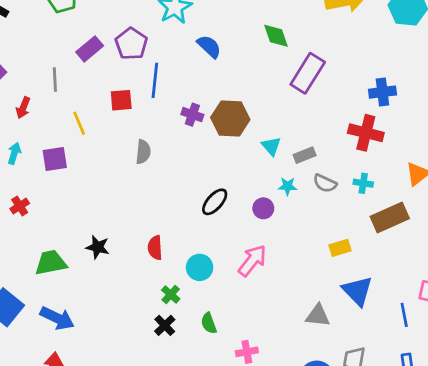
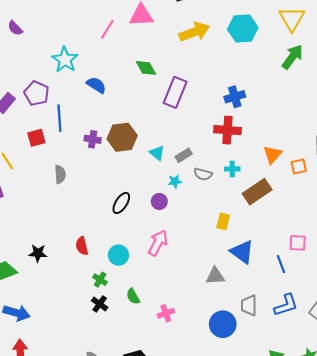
yellow rectangle: (340, 248) -> (223, 221), turned -49

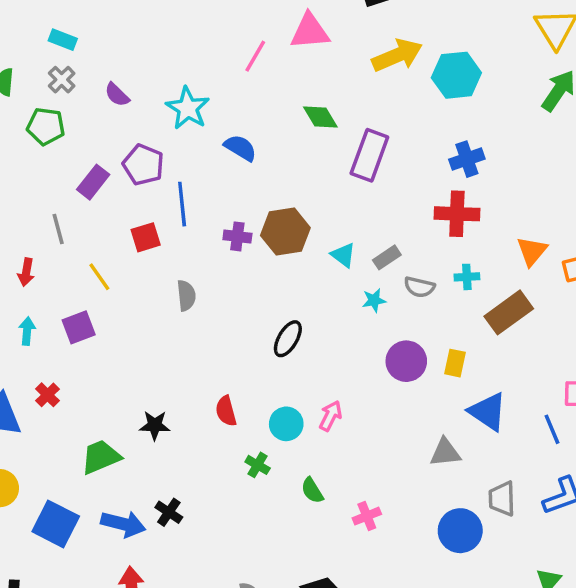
purple semicircle: (15, 28) -> (117, 95), moved
cyan hexagon: (243, 28) -> (456, 75), moved
purple circle: (159, 201) -> (406, 361), moved, size x1.5
pink arrow: (158, 243) -> (330, 416), moved, size x0.7
black cross: (100, 304) -> (169, 512), moved

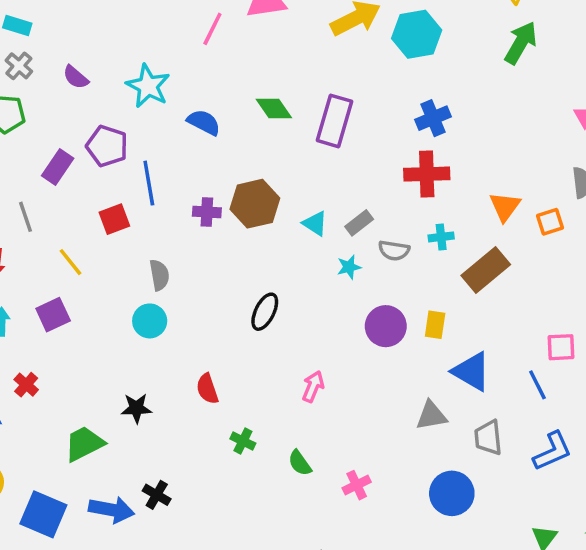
green diamond: (320, 117) -> (274, 108), moved
cyan circle: (286, 424) -> (150, 321), moved
gray trapezoid: (502, 499) -> (488, 438), moved

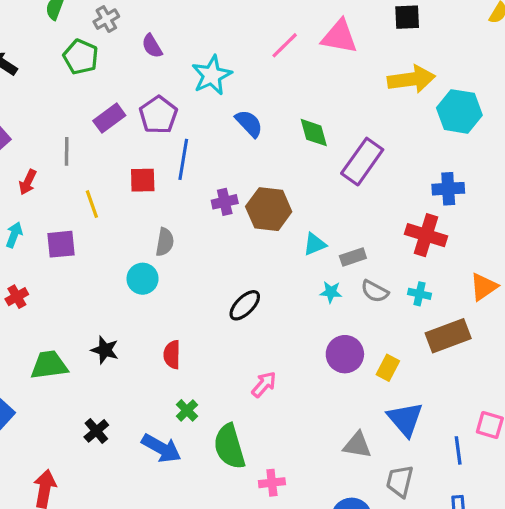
purple cross: (207, 212) -> (225, 202), turned -35
cyan triangle: (315, 223) -> (315, 244), turned 45
green semicircle: (300, 463) -> (229, 447), size x1.8
blue arrow: (111, 510) -> (161, 448), moved

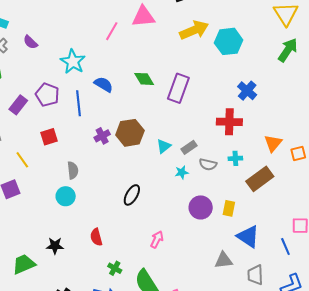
purple semicircle: (152, 46) -> (30, 42), moved
blue line: (183, 159) -> (78, 103), moved
blue cross: (448, 189) -> (247, 91), moved, turned -30

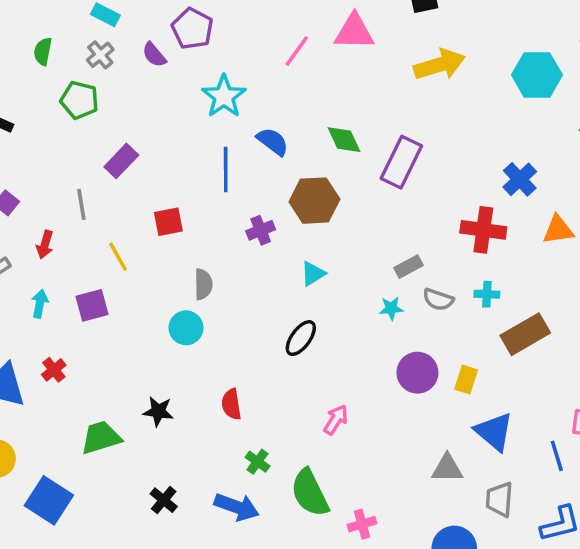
cyan hexagon: (229, 41) -> (537, 75), moved
purple pentagon: (47, 95) -> (192, 29), moved
brown hexagon: (130, 133) -> (314, 201), moved
orange triangle: (273, 143) -> (558, 230), moved, turned 36
cyan triangle: (164, 146) -> (313, 274), moved

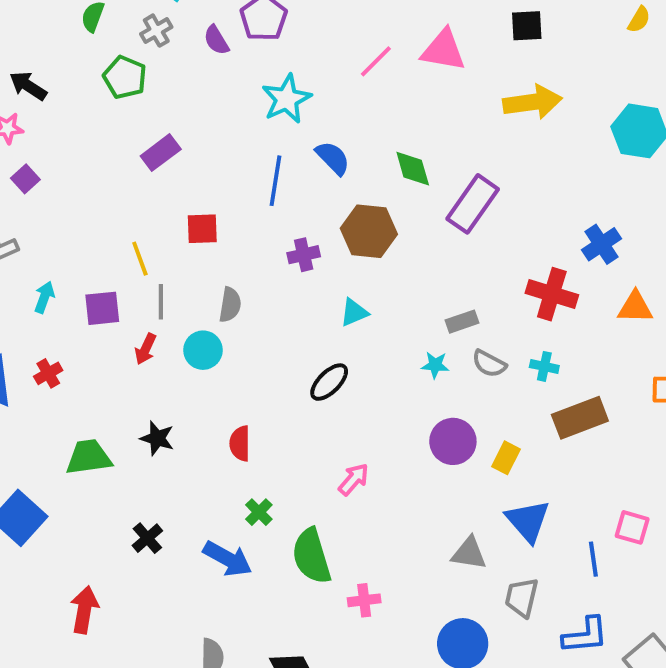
gray line: (81, 204) -> (161, 302), moved
red arrow: (45, 245) -> (146, 349), moved

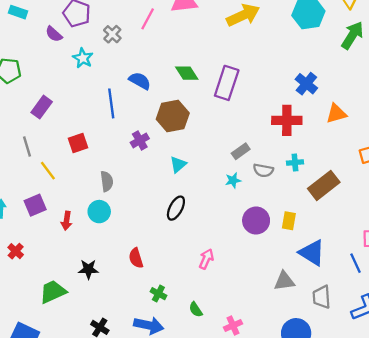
gray cross: (156, 31) -> (112, 34), moved
cyan star: (287, 99) -> (83, 58), moved, size x0.7
gray line: (161, 302) -> (27, 147), moved
green semicircle: (312, 556) -> (196, 310), size x0.5

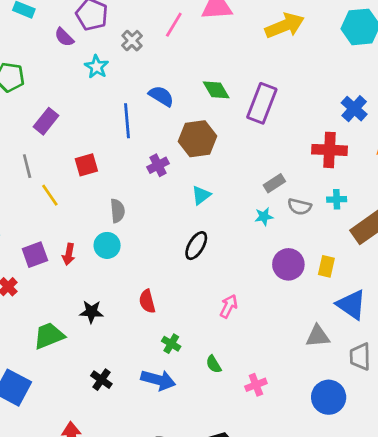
purple square: (35, 205) -> (35, 255), moved

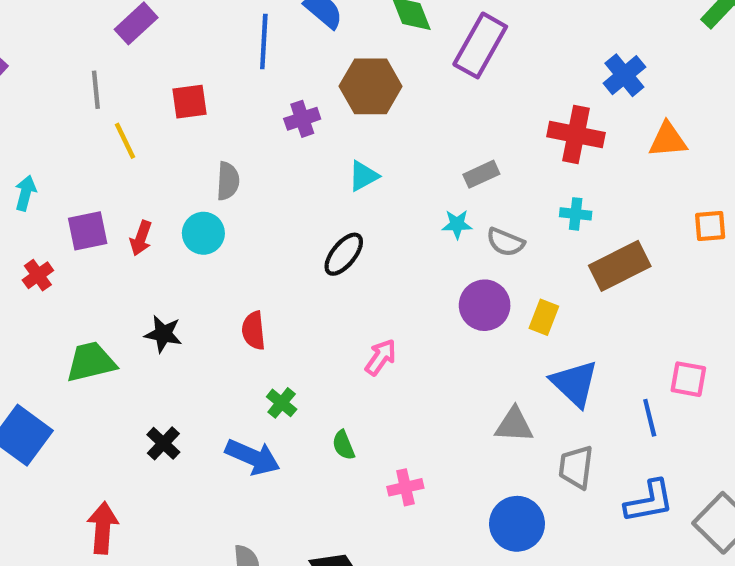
gray semicircle: (299, 207) -> (505, 242), moved

